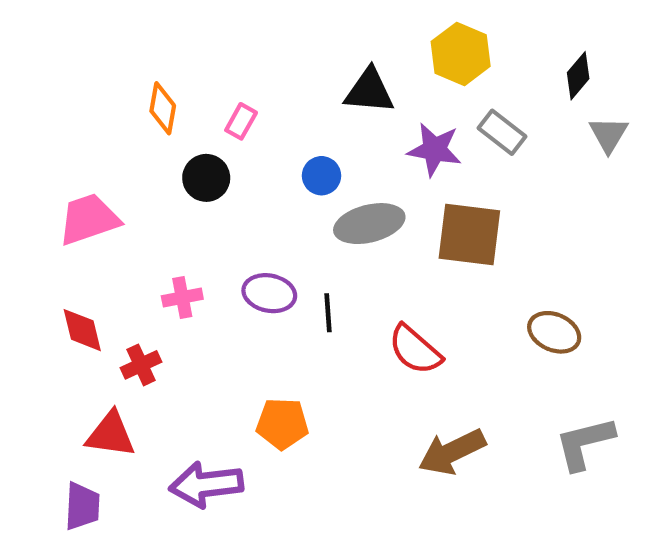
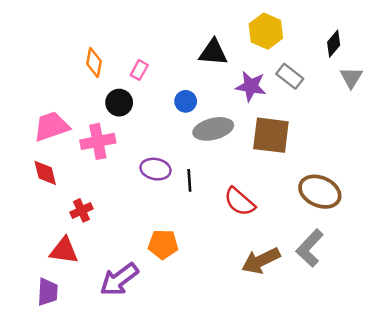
pink cross: (182, 297) -> (98, 141), moved, size x1.5
red diamond: (82, 330) -> (45, 173), moved
brown ellipse: (554, 332) -> (320, 192), size x1.4
gray L-shape: (585, 443) -> (310, 248), moved, turned -33
purple arrow: (206, 485) -> (119, 279), turned -30

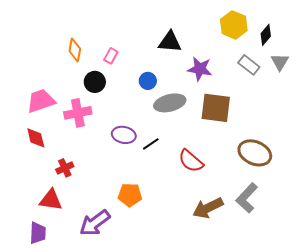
yellow hexagon: (266, 31) -> (234, 25), moved
gray rectangle: (290, 76) -> (249, 65), moved
black line: (189, 180) -> (151, 144), turned 60

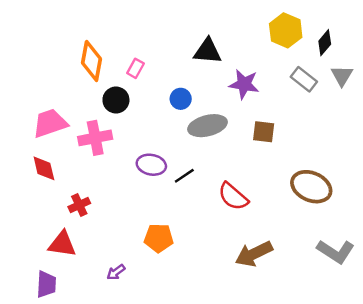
orange diamond: (75, 50) -> (92, 61), size x1.4
brown square: (216, 108) -> (264, 132), size x0.6
gray L-shape: (247, 198) -> (336, 251), moved, turned -100
purple arrow: (95, 223) -> (116, 272), size x0.5

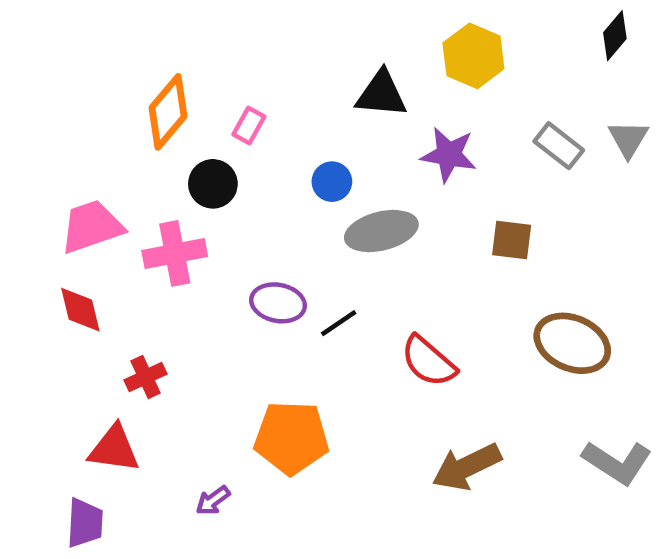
yellow hexagon: (286, 30) -> (473, 56), moved
black diamond: (325, 43) -> (615, 36), moved
orange diamond: (92, 61) -> (168, 112), turned 30
brown square: (264, 132) -> (512, 240), moved
orange pentagon: (159, 238) -> (292, 438), size x1.4

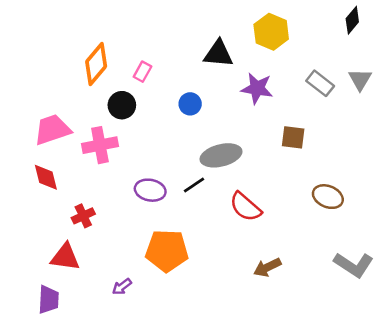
gray ellipse: (381, 231) -> (221, 155), moved
purple ellipse: (278, 303) -> (150, 190), moved
brown ellipse: (572, 343) -> (328, 197), size x0.7
brown arrow: (467, 467) -> (267, 267), size x0.7

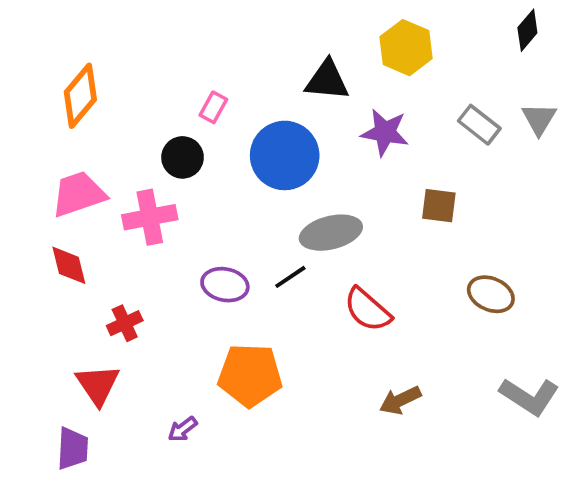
orange diamond: (96, 64) -> (80, 96), moved
blue circle: (190, 104) -> (285, 155), size x2.0
red triangle: (65, 257) -> (98, 385), turned 48

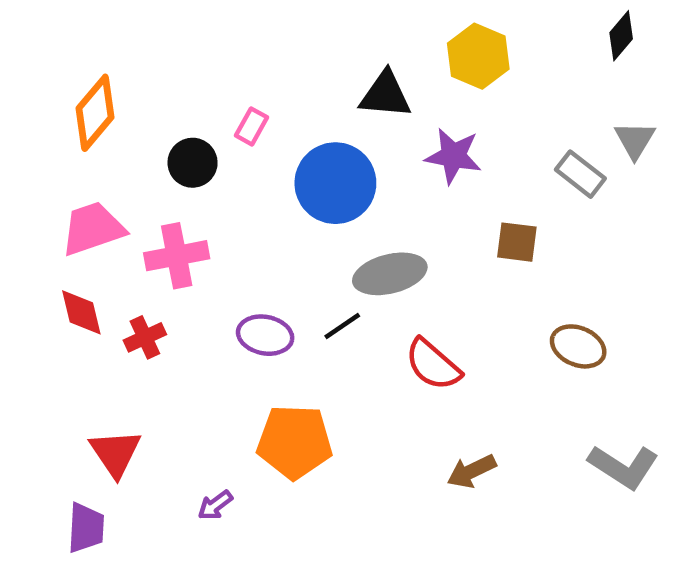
gray rectangle: (479, 125) -> (580, 174), moved
black circle: (183, 157) -> (193, 163), moved
red cross: (125, 323) -> (145, 337), moved

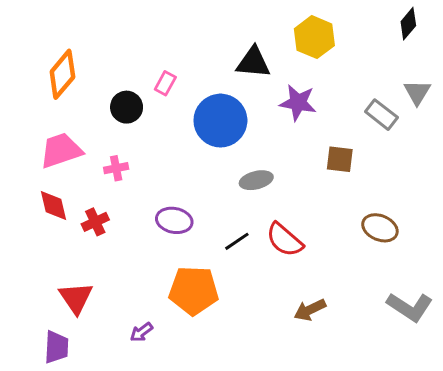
pink cross: (177, 256) -> (116, 168), size x0.6
gray ellipse: (390, 274) -> (256, 180), size x0.7
black line: (342, 326) -> (237, 241), moved

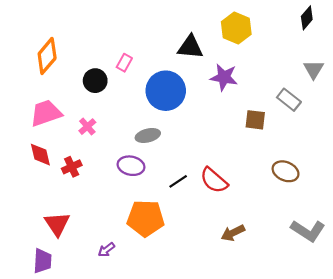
gray rectangle: (381, 115) -> (289, 100), moved
pink cross: (116, 168) -> (87, 127), turned -30
gray ellipse: (256, 180) -> (148, 135), moved

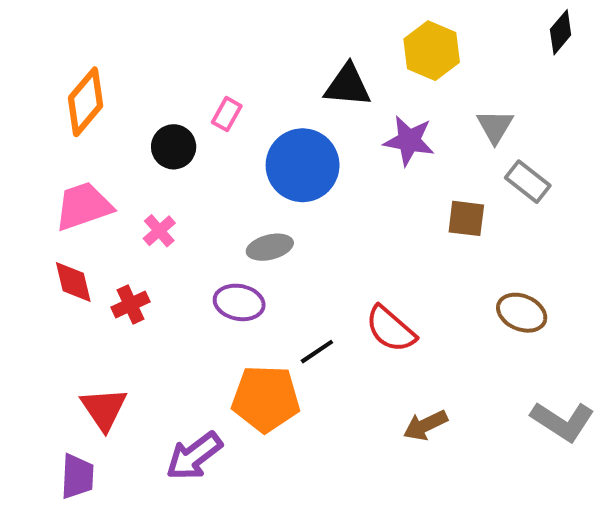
gray triangle: (314, 69) -> (495, 126), moved
black line: (178, 181) -> (317, 352), moved
purple arrow: (106, 250) -> (194, 456), size x1.8

